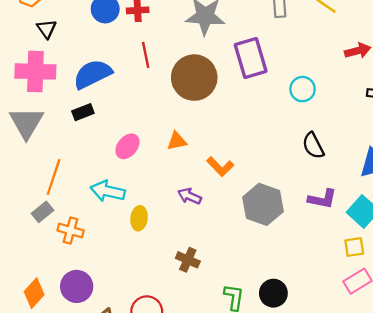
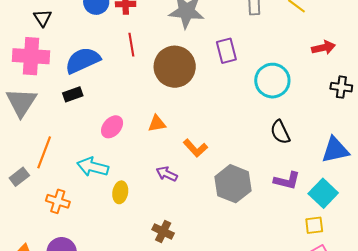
purple rectangle: (251, 58) -> (226, 51), size x0.7
cyan circle: (303, 89) -> (272, 81), size x1.5
gray rectangle: (43, 212) -> (19, 177), moved

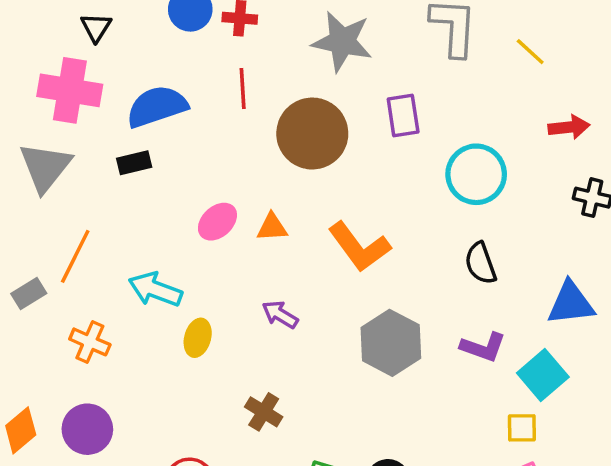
pink ellipse: (112, 127) -> (217, 222), moved
orange L-shape: (195, 148) -> (359, 247), moved, size x1.5

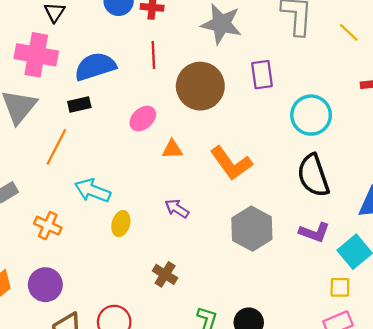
pink ellipse: (217, 222) -> (143, 119), moved
orange line: (75, 256) -> (56, 147), moved
black semicircle: (480, 263) -> (313, 175), size x1.5

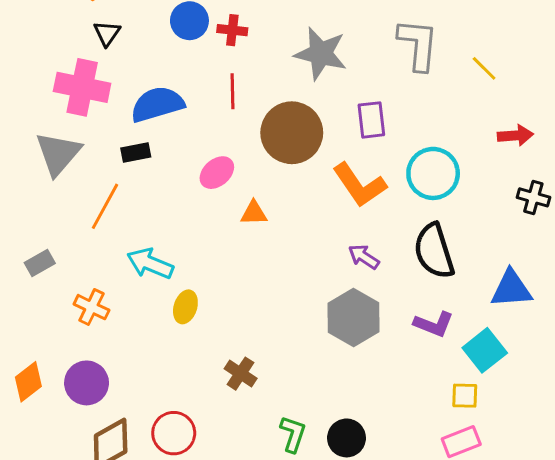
orange L-shape: (231, 163) -> (359, 185), moved
purple arrow: (177, 209) -> (364, 257), moved

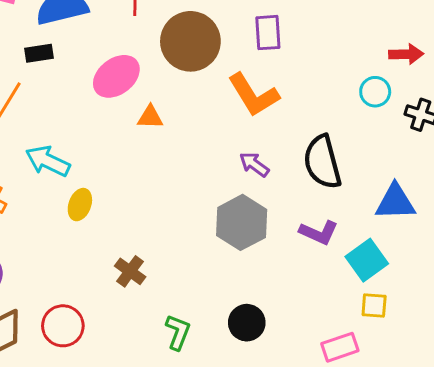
pink ellipse: (217, 173) -> (116, 76), size x1.4
cyan circle: (433, 173) -> (375, 92), moved, size x0.6
yellow square: (465, 396) -> (374, 306), moved
black circle: (347, 438) -> (247, 323), moved

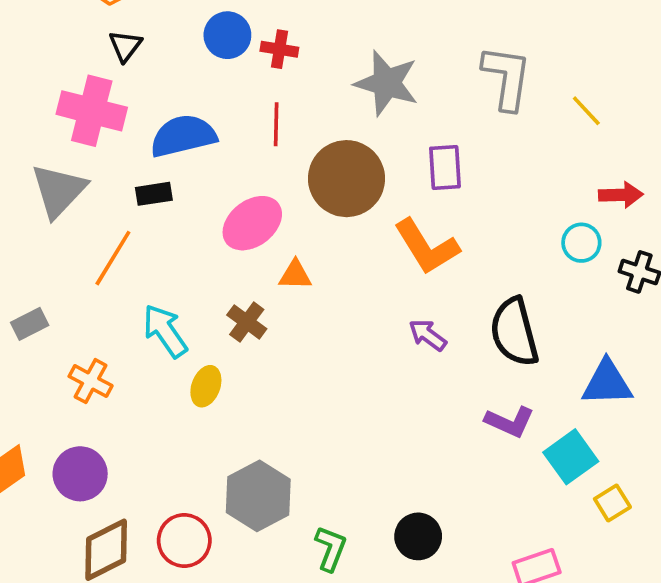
cyan arrow: (48, 161) -> (165, 331), turned 30
gray hexagon: (242, 222) -> (258, 496), moved
brown cross: (130, 271) -> (247, 322), moved
yellow square: (374, 306) -> (612, 503), moved, turned -36

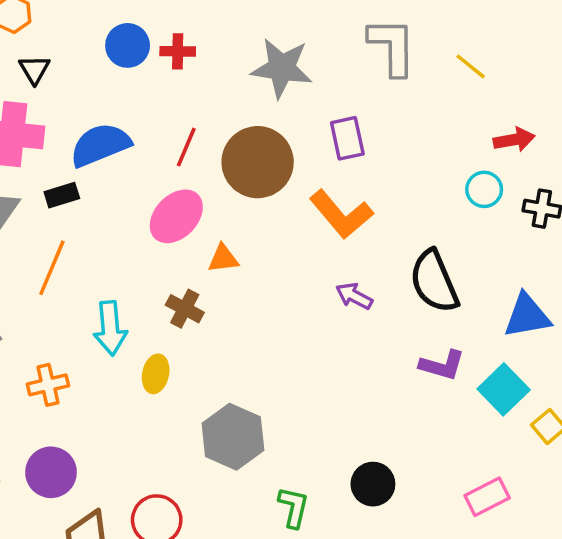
red line: (276, 124) -> (186, 147), moved, turned 30
black rectangle: (154, 194) -> (62, 195), moved
cyan arrow: (165, 331) -> (110, 328), turned -142
orange cross: (91, 381) -> (48, 385), turned -33
gray hexagon: (258, 496) -> (233, 437), moved

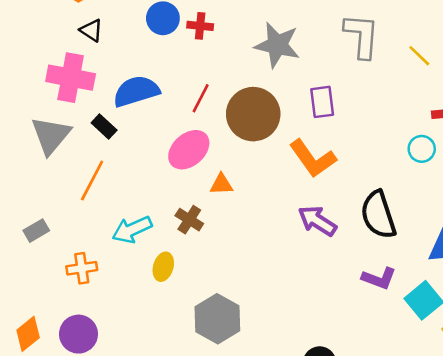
black triangle: (34, 69) -> (91, 30), turned -30
black rectangle: (62, 195) -> (104, 127), turned 55
purple arrow: (354, 296) -> (317, 221), size x1.4
cyan arrow: (110, 328) -> (132, 230), turned 66

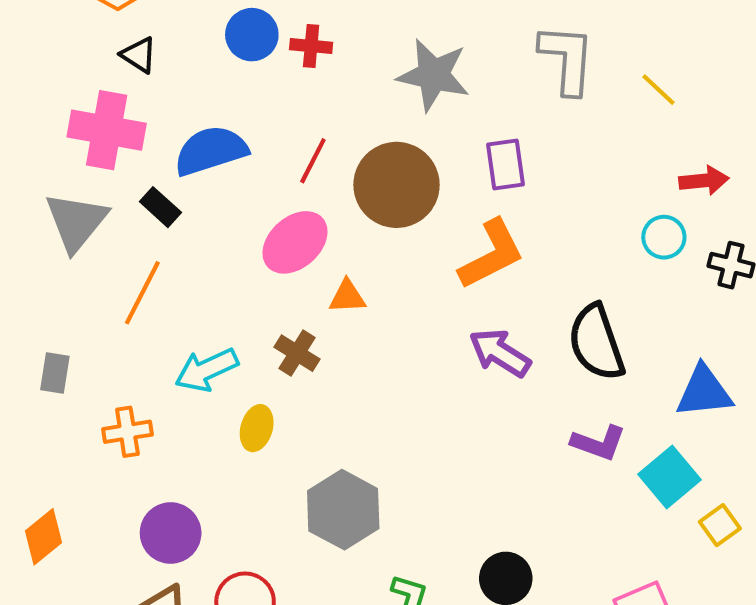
orange L-shape: (313, 159) -> (491, 254), turned -81
gray rectangle: (36, 231) -> (55, 373), turned -50
purple circle: (78, 334) -> (171, 533), moved

